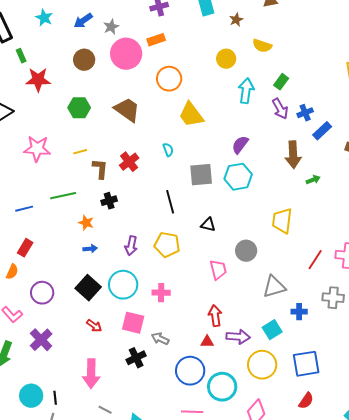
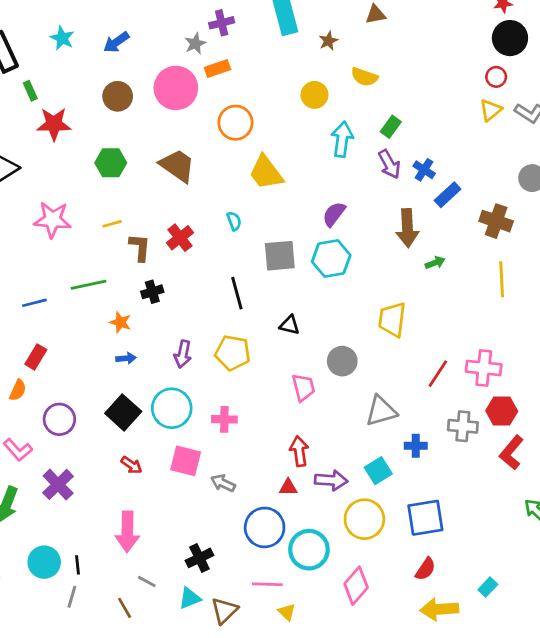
gray star: (111, 27) -> (195, 44), moved
blue cross: (305, 113) -> (424, 170), turned -35
black cross: (136, 358) -> (199, 558), moved

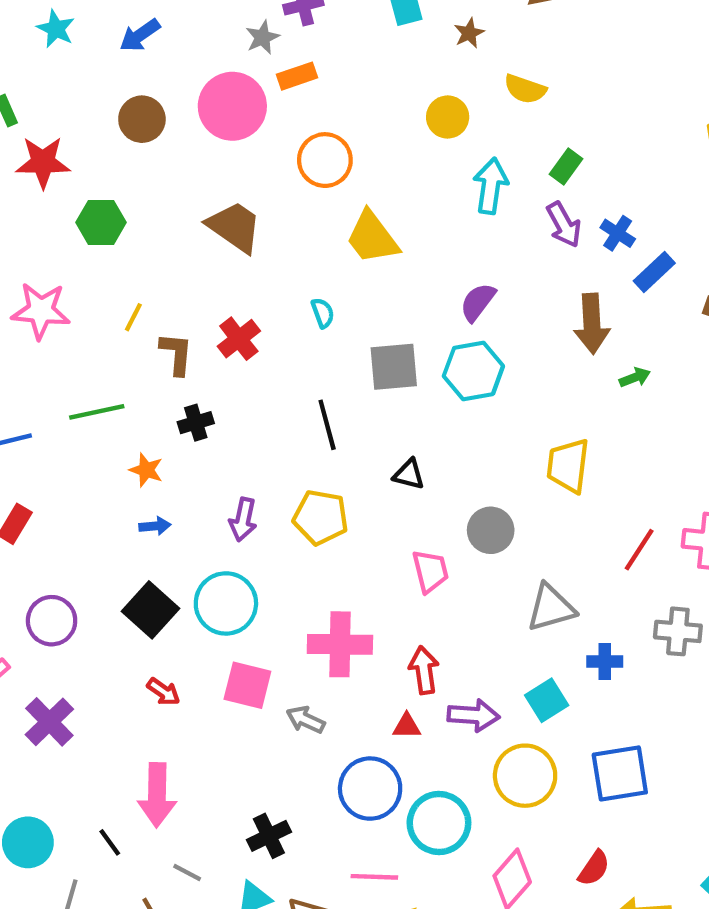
green hexagon: (111, 163) -> (101, 222), moved
yellow line: (112, 224) -> (133, 317), turned -48
pink cross: (224, 419) -> (340, 644), moved, size x1.6
black line: (77, 565) -> (110, 842), moved, turned -30
red semicircle: (425, 569) -> (594, 868), moved

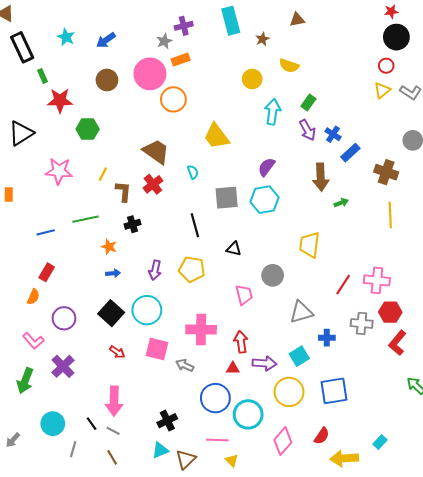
orange circle: (325, 160) -> (173, 99), moved
brown trapezoid: (235, 227) -> (156, 152), moved
gray line: (187, 872) -> (113, 431), moved

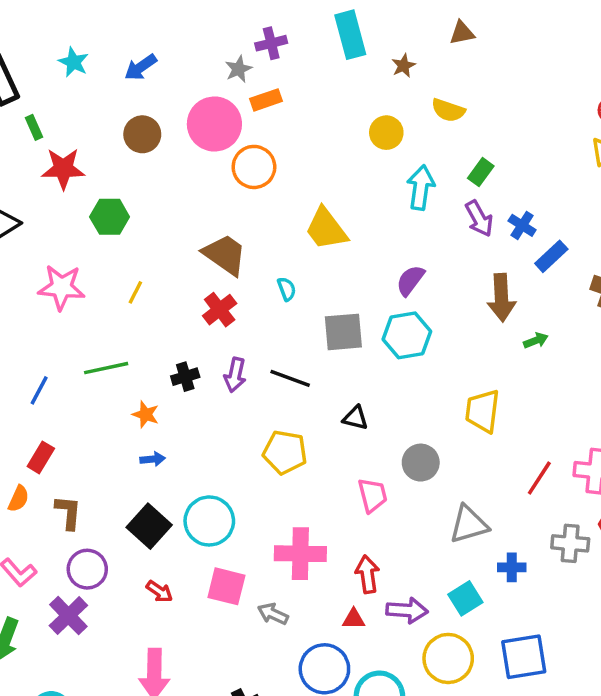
brown L-shape: (123, 191) -> (68, 512), moved
black line: (195, 225) -> (290, 378), turned -55
blue line: (46, 232) -> (39, 390), turned -48
purple arrow: (155, 270) -> (235, 375), moved
purple circle: (64, 318) -> (87, 569), moved

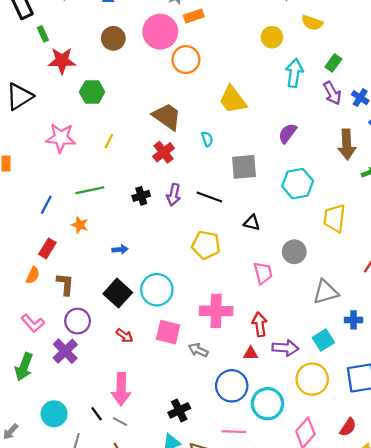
cyan hexagon: (407, 335) -> (298, 184), moved
orange star: (146, 414) -> (80, 225), moved

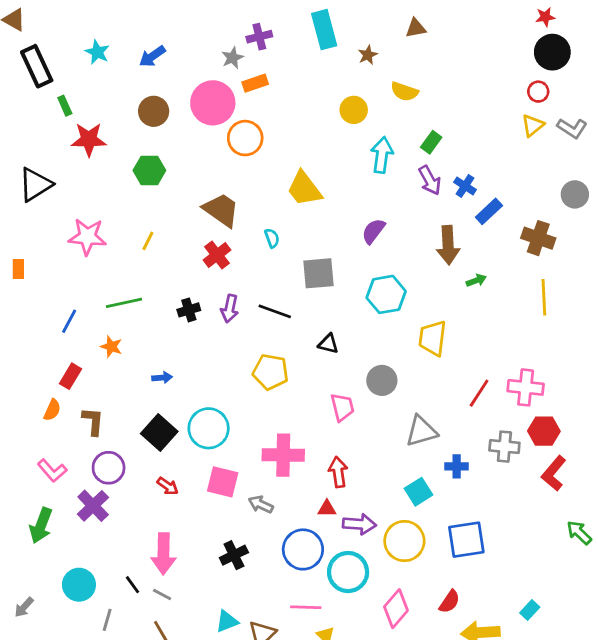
green hexagon: (92, 92) -> (149, 170), moved
purple arrow: (285, 348) -> (359, 524), moved
black cross: (179, 410) -> (234, 555), moved

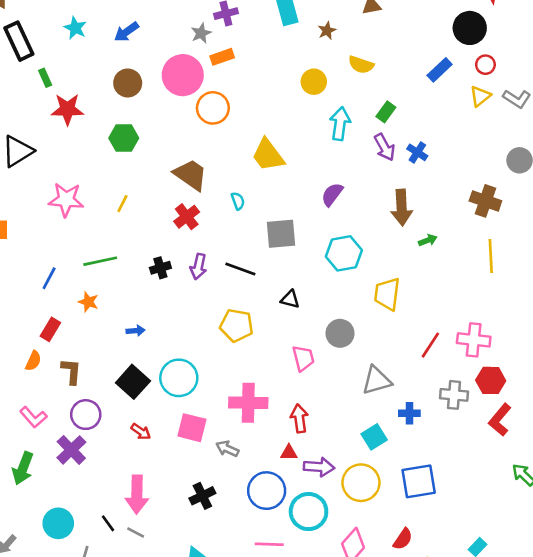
black circle: (552, 52) -> (470, 28), moved
blue rectangle: (489, 211) -> (440, 70), moved

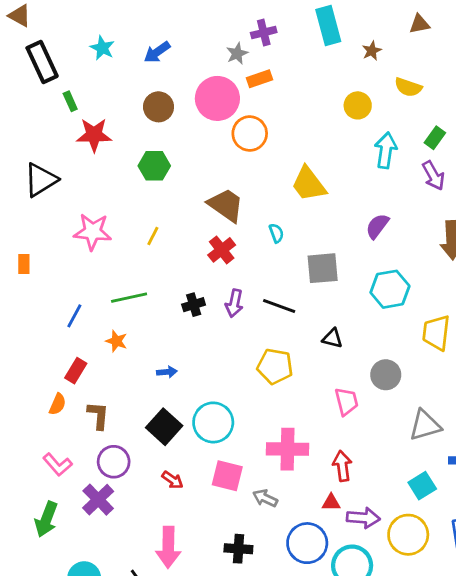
black cross: (202, 496) -> (238, 549), turned 30

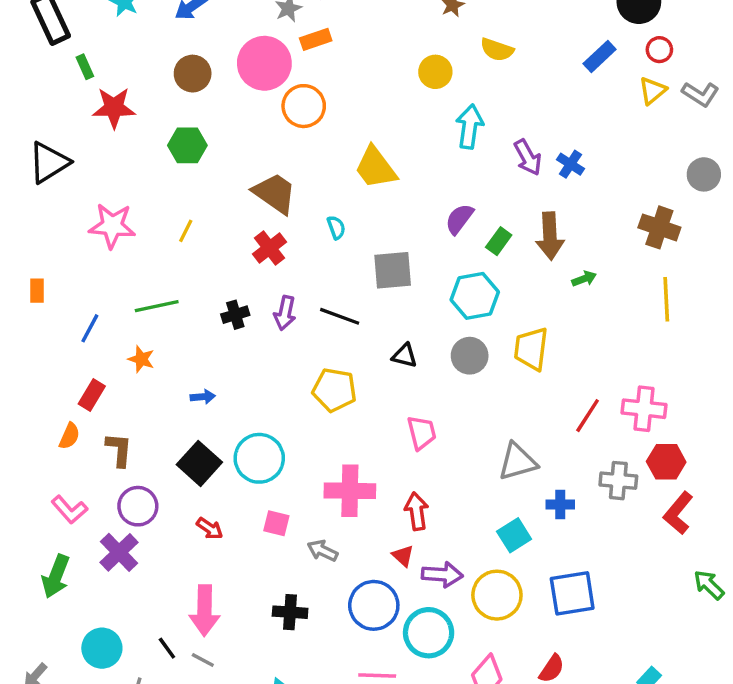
green rectangle: (435, 138) -> (499, 241), moved
orange rectangle: (24, 264) -> (37, 291), moved
gray circle: (386, 375) -> (470, 356), moved
pink square: (227, 476) -> (276, 523), size x0.7
red triangle: (331, 502) -> (403, 556), turned 42

